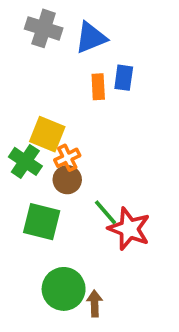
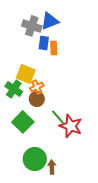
gray cross: (44, 28) -> (32, 26), moved
blue rectangle: (124, 78) -> (44, 43), moved
green square: (42, 222) -> (23, 122), turned 30

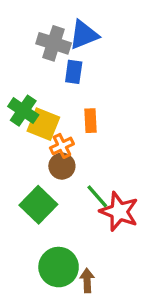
orange rectangle: (54, 48) -> (91, 121), moved
green cross: (14, 89) -> (23, 111), moved

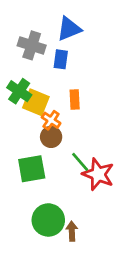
gray cross: (54, 43) -> (32, 45), moved
orange cross: (62, 146) -> (51, 120), turned -30
green square: (38, 205) -> (32, 169), turned 36

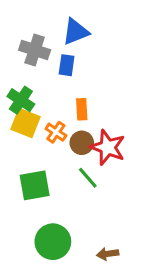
yellow square: (36, 102) -> (25, 123), moved
brown circle: (51, 137) -> (82, 143), moved
red star: (98, 174) -> (108, 147), moved
brown arrow: (72, 231) -> (108, 254), moved, turned -96

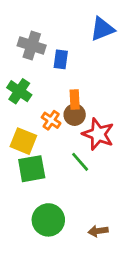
blue triangle: (76, 32) -> (102, 29), moved
yellow square: (25, 123) -> (23, 141), moved
brown circle: (82, 143) -> (75, 115), moved

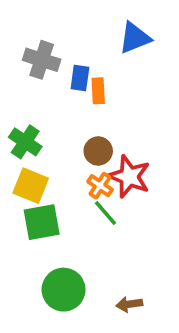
green cross: (19, 91) -> (25, 142), moved
orange rectangle: (75, 99) -> (98, 91), moved
orange cross: (51, 120) -> (100, 186), moved

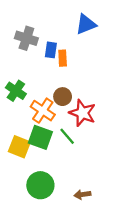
yellow square: (31, 186) -> (19, 147), moved
orange cross: (100, 186) -> (43, 111), moved, size x1.5
green square: (42, 222) -> (40, 137), moved, turned 30

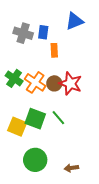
blue rectangle: (51, 50) -> (43, 32), moved
orange cross: (43, 111) -> (35, 82), moved
red star: (82, 113) -> (70, 83), moved

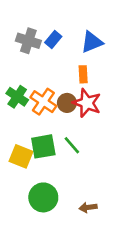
blue triangle: (74, 21) -> (92, 42), moved
blue rectangle: (43, 32) -> (53, 39), turned 32
orange rectangle: (54, 50) -> (83, 74), moved
green square: (35, 119) -> (43, 146), turned -30

